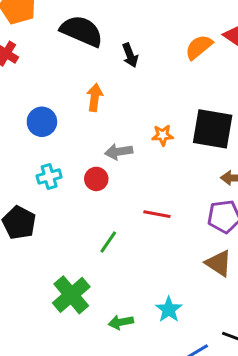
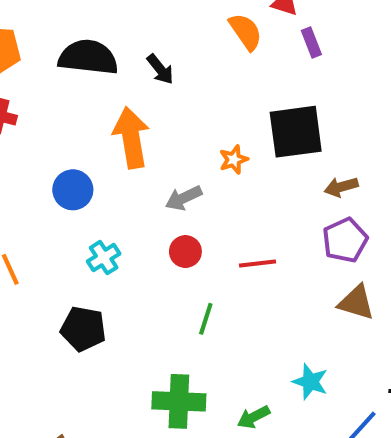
orange semicircle: (199, 47) -> (246, 32), turned 112
orange arrow: (95, 97) -> (131, 138), size x1.6
red circle: (96, 179) -> (185, 252), moved
green cross: (71, 295) -> (179, 401), turned -30

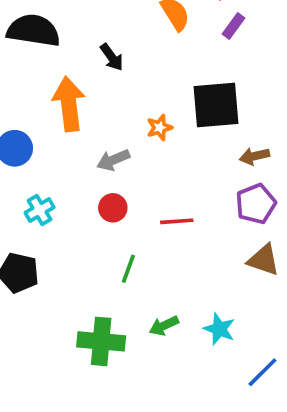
purple rectangle: (311, 43) -> (233, 26), turned 55
black arrow: (160, 69) -> (112, 57), moved
green arrow: (254, 417) -> (164, 326), moved

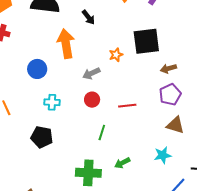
cyan cross: (40, 210) -> (52, 102), turned 35
cyan star: (219, 329) -> (163, 155), moved, turned -30

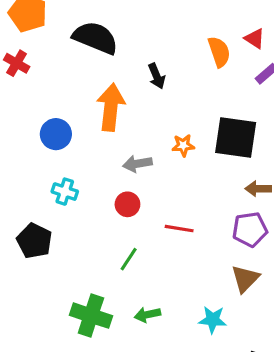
brown triangle: (175, 125) -> (245, 279), turned 42

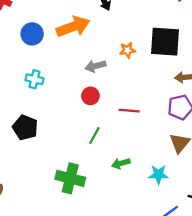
orange arrow: (111, 107) -> (73, 27), turned 68
blue circle: (56, 134) -> (32, 34), moved
cyan cross: (65, 192) -> (34, 79), moved
green arrow: (147, 315) -> (121, 163), moved

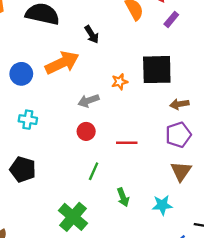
green arrow: (121, 163) -> (123, 197), turned -90
green cross: (70, 178) -> (73, 217), turned 32

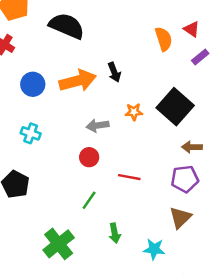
black arrow: (92, 34) -> (114, 72), moved
black square: (157, 70) -> (175, 107), turned 32

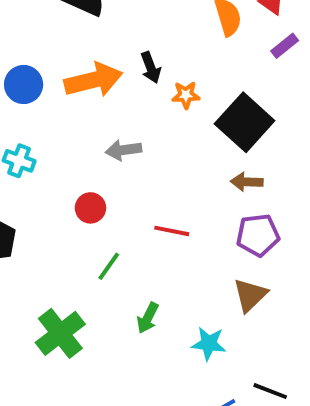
orange star: (134, 112) -> (186, 95), moved
brown arrow: (192, 147) -> (247, 182), moved
red circle: (89, 157) -> (90, 208), moved
green arrow: (115, 233) -> (148, 318), turned 36

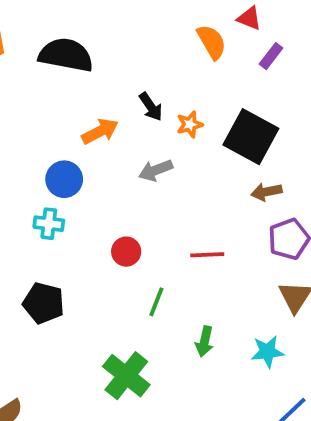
orange arrow: (93, 80) -> (100, 131), size x0.7
blue circle: (24, 84) -> (64, 179), moved
gray arrow: (124, 150) -> (156, 170), moved

